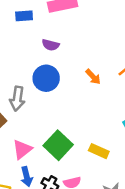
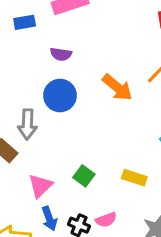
orange arrow: (93, 77) -> (117, 87), size x1.5
green square: (58, 145) -> (84, 176), size x0.6

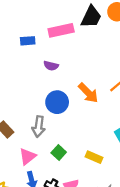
blue circle: (60, 96) -> (57, 102), moved
gray arrow: (27, 124) -> (39, 127), moved

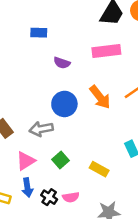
pink rectangle: (61, 30) -> (106, 51), moved
gray arrow: (39, 127) -> (41, 129), turned 66

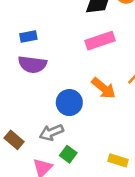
purple semicircle: (62, 63) -> (32, 64), moved, size x1.6
green square: (61, 160) -> (68, 154), moved

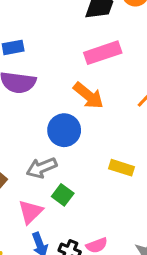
orange arrow: (103, 88) -> (88, 96), moved
yellow rectangle: (118, 160) -> (122, 168), moved

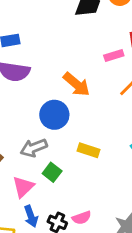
pink rectangle: (103, 53) -> (114, 55), moved, size x0.6
yellow rectangle: (122, 168) -> (89, 150), moved

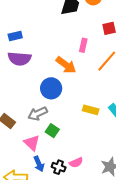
pink rectangle: (114, 55) -> (83, 45), moved, turned -56
yellow rectangle: (89, 150) -> (91, 110), moved
pink triangle: (23, 187) -> (32, 143), turned -30

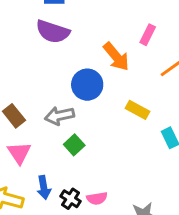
yellow rectangle: (91, 110) -> (138, 110), moved
pink triangle: (32, 143) -> (19, 153), moved

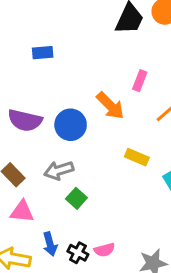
purple semicircle: (53, 32) -> (25, 120), moved
blue circle: (87, 85) -> (71, 125), moved
pink triangle: (19, 153) -> (22, 212), turned -45

